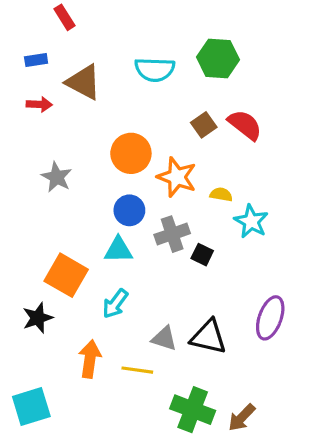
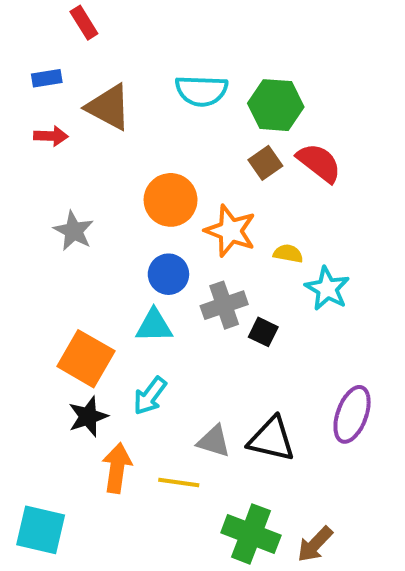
green hexagon: (218, 58) -> (276, 105), moved
black star: (38, 318) -> (88, 416), moved
cyan square: (31, 406) -> (41, 530), turned 30

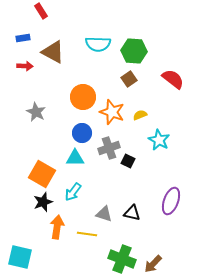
red semicircle: (319, 163) -> (173, 79), moved
yellow semicircle: (288, 254) -> (140, 115), moved, turned -32
black triangle: (272, 439) -> (132, 213), size x0.7

